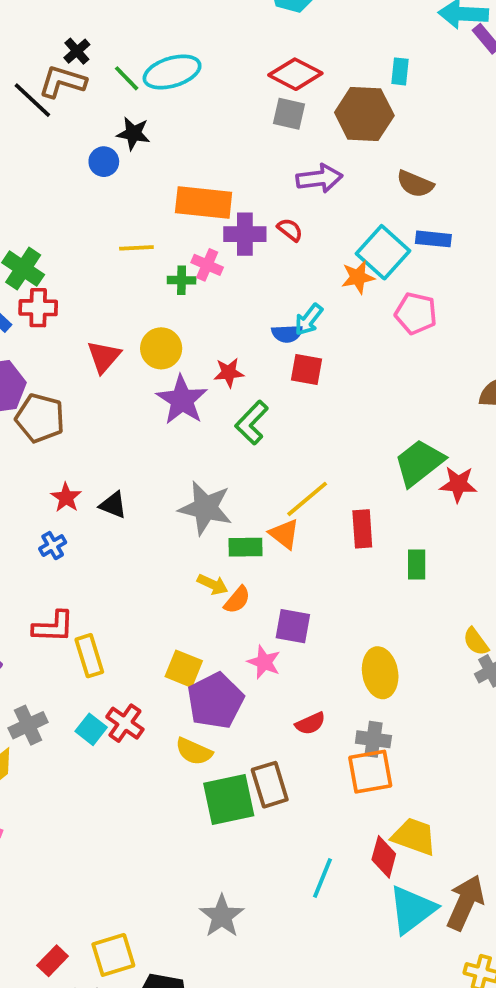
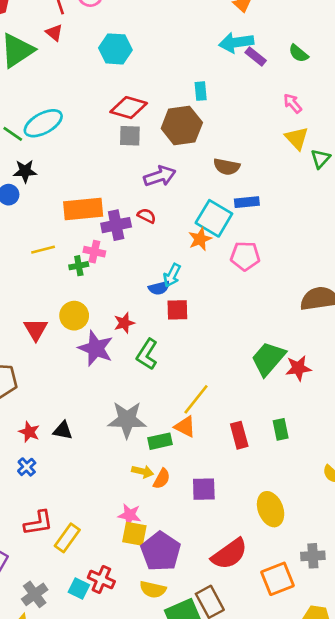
red rectangle: (362, 529) -> (239, 435), moved
yellow rectangle: (89, 656) -> (67, 538), turned 64
pink star: (264, 662) -> (130, 515), moved
red semicircle: (310, 723) -> (229, 554), size x1.8
gray cross: (373, 739) -> (313, 556), moved

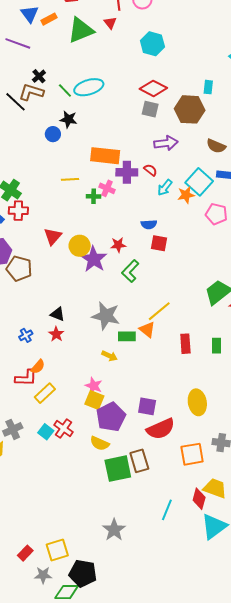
cyan arrow: (172, 275) -> (165, 187), moved
yellow circle: (74, 316) -> (80, 246), moved
red star: (29, 432) -> (56, 334), moved
orange semicircle: (162, 479) -> (38, 367), moved
purple square: (204, 489) -> (147, 406), moved

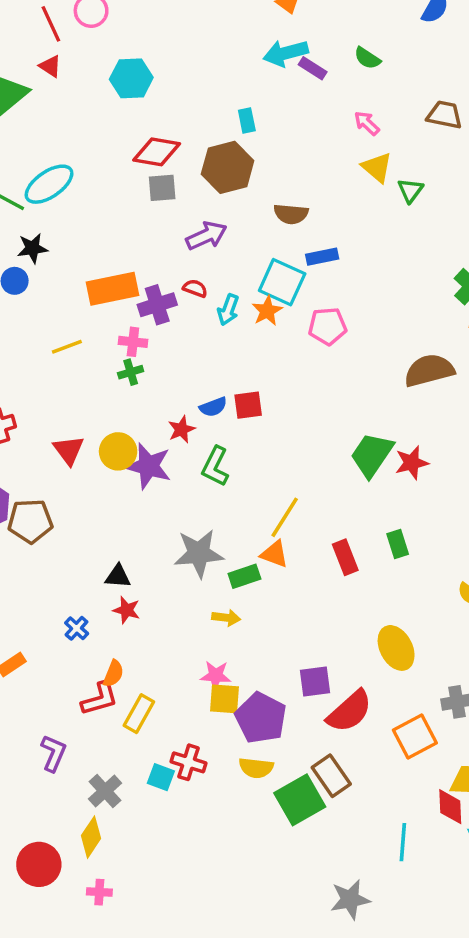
green cross: (94, 196) -> (131, 372), moved
blue semicircle: (149, 224) -> (213, 407), moved
gray star: (114, 530) -> (350, 899), moved, turned -30

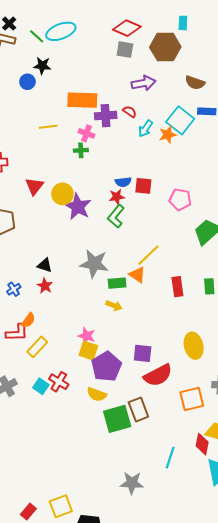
pink pentagon: (327, 326) -> (180, 199), moved
red star: (182, 429) -> (117, 197), moved
yellow arrow: (226, 618) -> (114, 306), moved

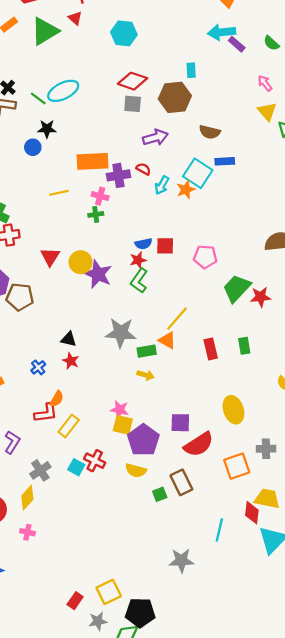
green square: (117, 419) -> (160, 494), size x0.5

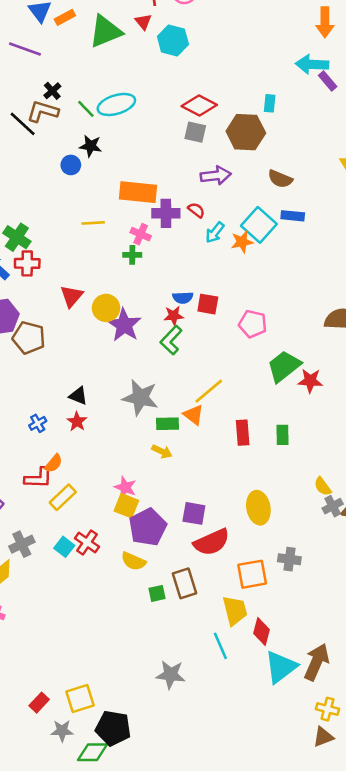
cyan hexagon: (124, 33) -> (173, 40), moved
yellow trapezoid: (267, 499) -> (235, 611), moved, turned 56
cyan line: (219, 530) -> (220, 646), turned -45

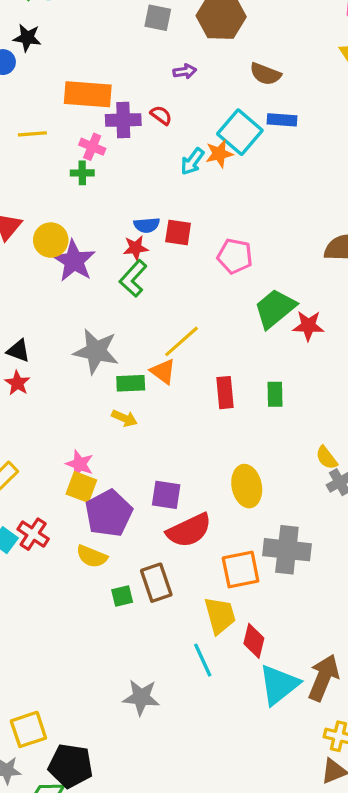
purple arrow: (216, 176) -> (185, 71), size x0.6
cyan arrow: (215, 232) -> (192, 161), moved
gray cross: (289, 559) -> (287, 550), size x1.6

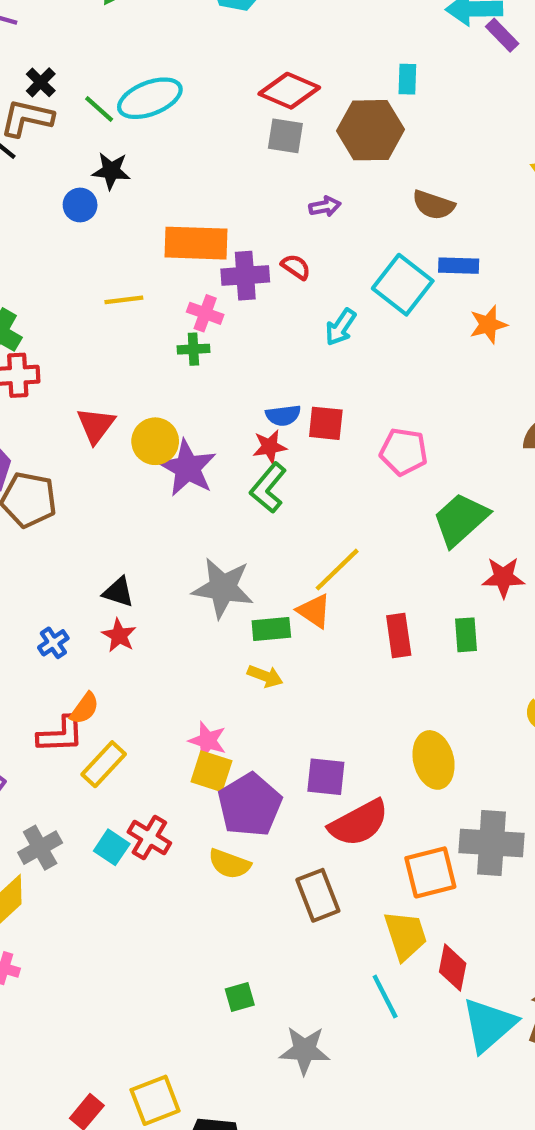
orange star: (219, 154) -> (488, 325), moved
red star: (308, 326) -> (503, 577), moved
green square: (122, 596) -> (240, 997), moved

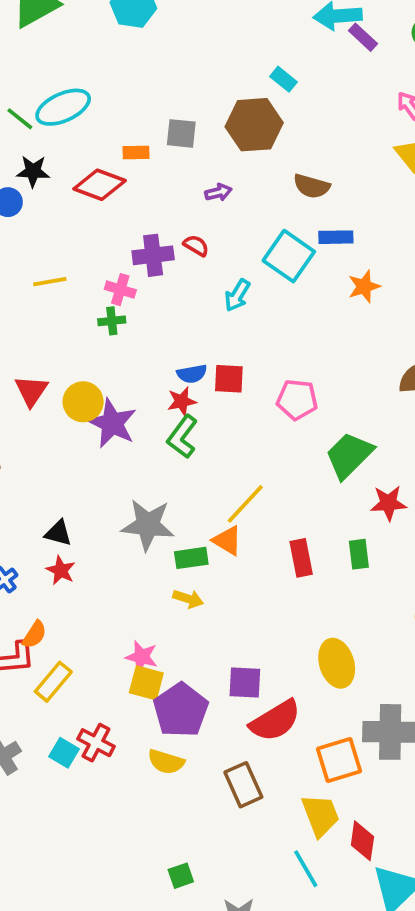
cyan rectangle: (407, 79) -> (284, 79), turned -50
red diamond: (289, 91) -> (100, 185), moved
orange rectangle: (196, 243) -> (136, 152), moved, size x0.5

